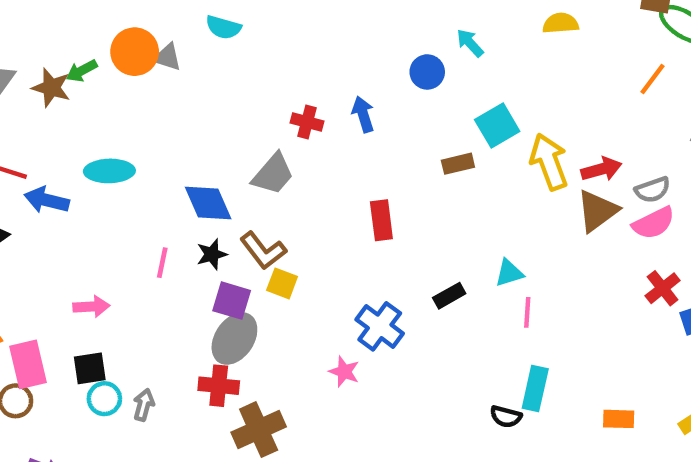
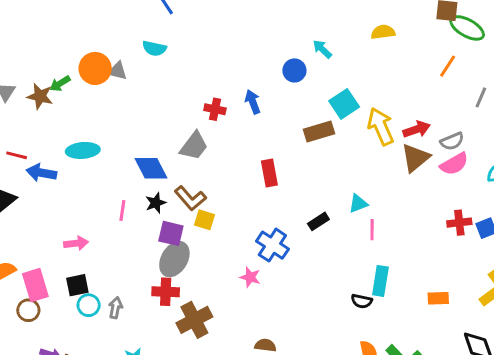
brown rectangle: (458, 164) -> (319, 131), size x1.4
red cross: (663, 288) -> (459, 223), moved, turned 35

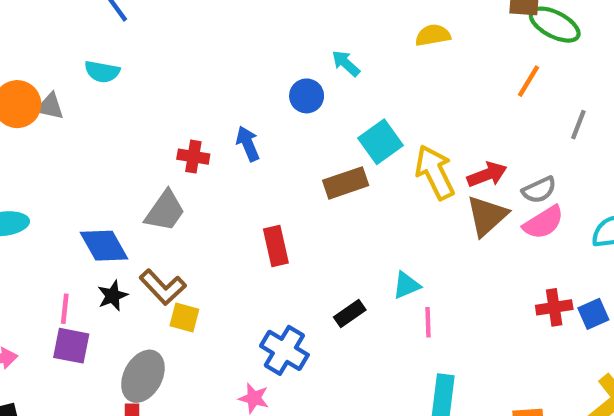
purple square: (171, 233) -> (71, 346), moved

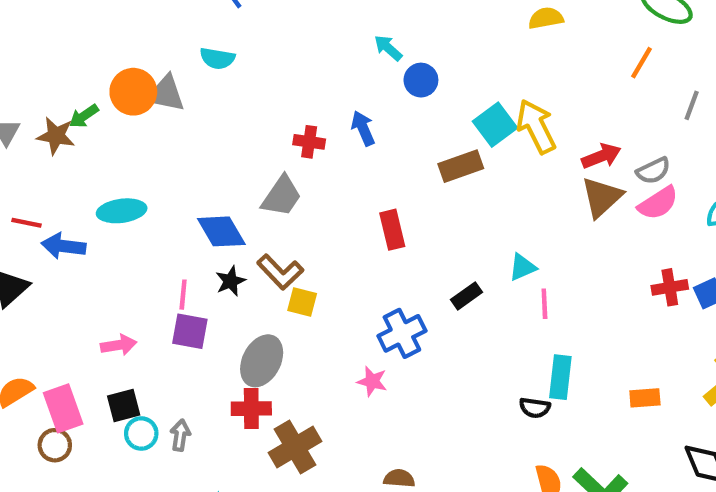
cyan arrow: (346, 63) -> (388, 48), moved
gray triangle: (50, 106) -> (166, 94), size x1.4
yellow arrow: (435, 172) -> (536, 126), moved
blue cross: (284, 350) -> (402, 333), turned 33

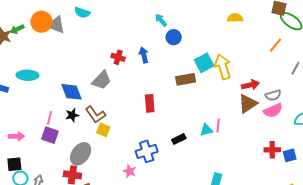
pink line: (544, 304) -> (218, 126), moved

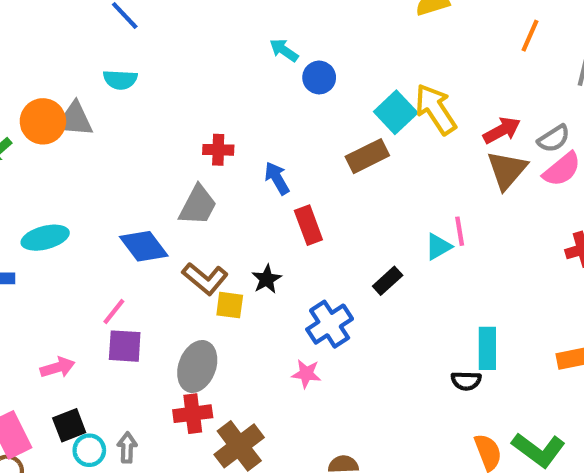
blue arrow: (144, 55) -> (277, 178), moved
black star: (72, 115) -> (267, 279), moved
pink line: (49, 118) -> (114, 311), turned 40

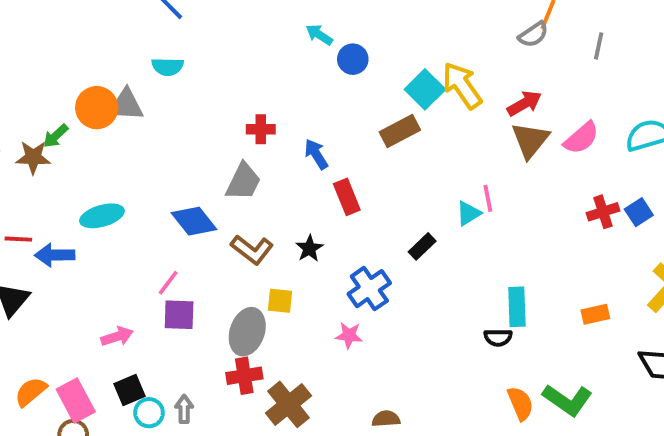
gray semicircle: (554, 139) -> (533, 35), moved
yellow square: (230, 305) -> (280, 301), moved

